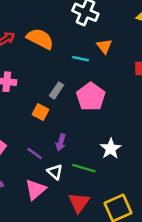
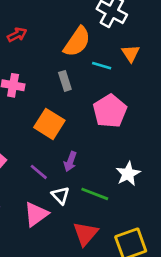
orange semicircle: (40, 39) -> (77, 42), moved, turned 92
gray rectangle: (56, 90) -> (65, 81), moved, turned -56
orange square: (40, 112) -> (49, 124), size x1.5

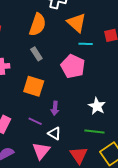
orange triangle: (131, 53) -> (77, 23), size x1.5
cyan line: (102, 66) -> (86, 44), moved
green line: (95, 194) -> (94, 131), moved

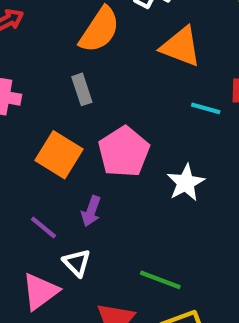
orange triangle: (77, 23) -> (181, 47), turned -35
cyan line: (86, 44) -> (206, 108), moved
pink pentagon: (73, 66) -> (124, 152), moved
white star: (97, 106) -> (186, 183), moved

